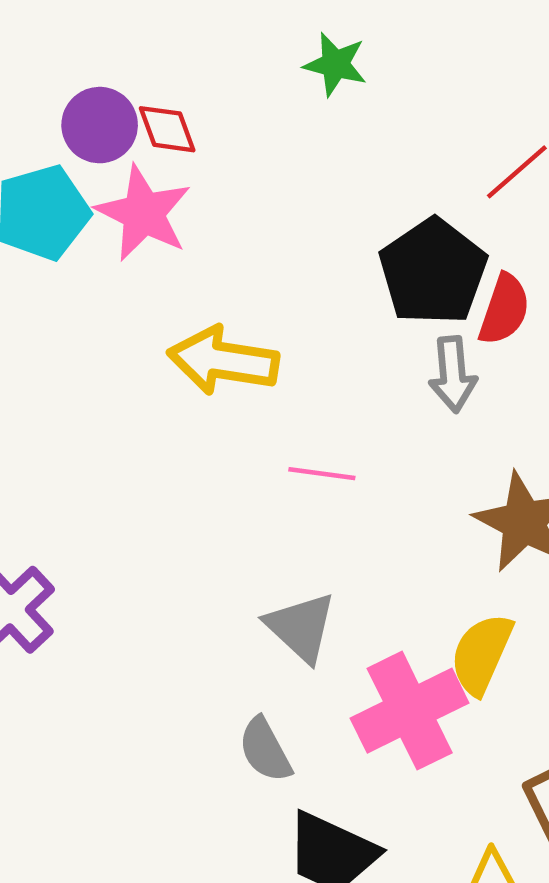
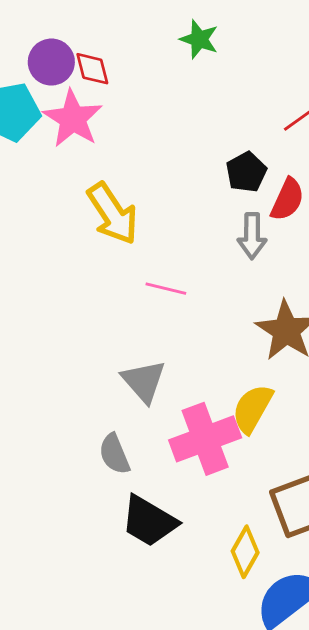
black pentagon: (433, 272) -> (246, 172), size x0.6
yellow arrow: (223, 361) -> (112, 214), turned -138

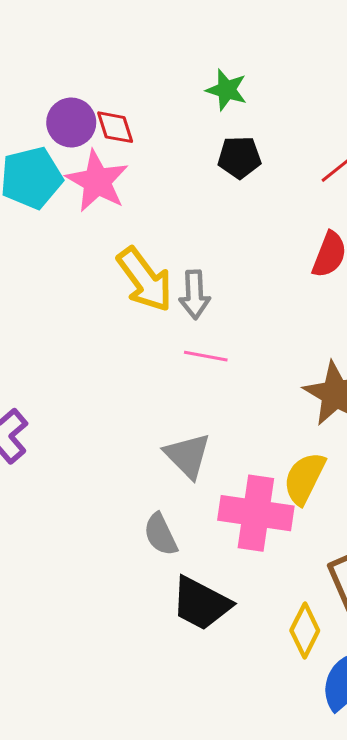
black pentagon: (246, 172) -> (239, 157), moved, turned 30
gray arrow: (252, 236) -> (194, 295), moved
pink cross: (205, 439) -> (256, 513), turned 32

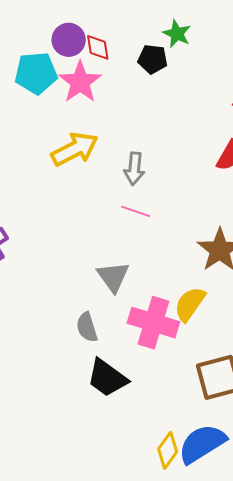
black pentagon: (239, 157) -> (153, 59), moved
yellow arrow: (145, 280) -> (75, 149), moved, turned -90
yellow diamond: (305, 631) -> (168, 450), moved

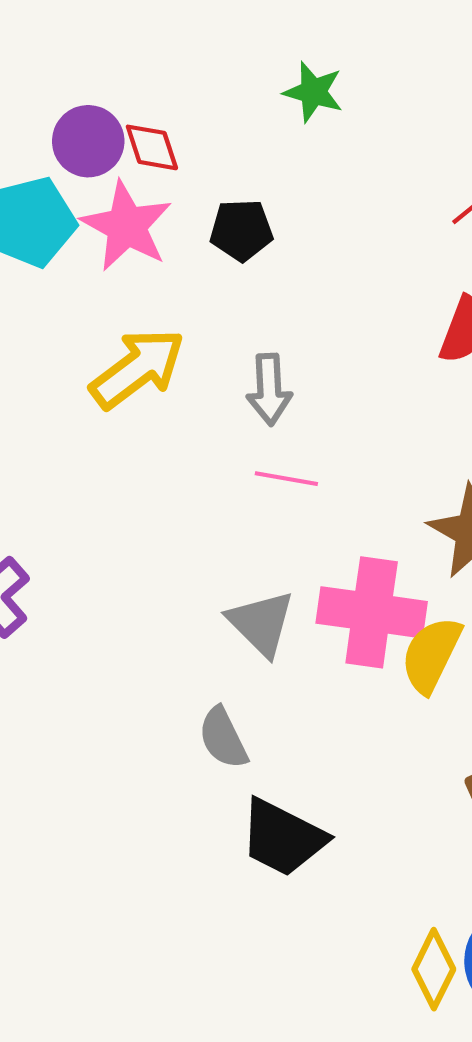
black pentagon: (153, 59) -> (241, 230), moved
pink cross: (153, 323) -> (372, 612), moved

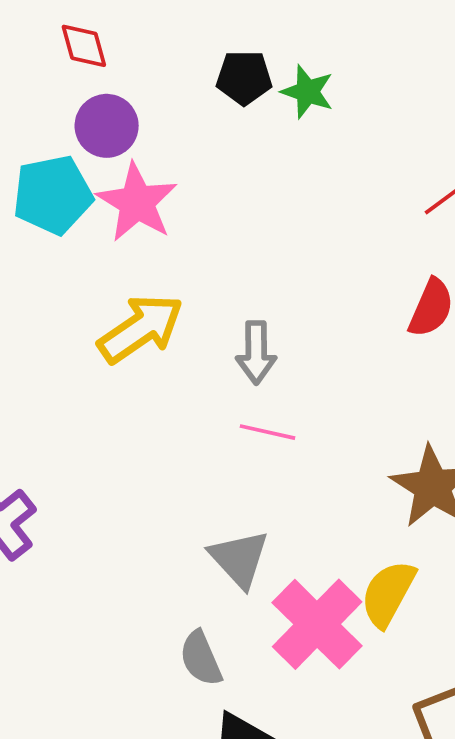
red diamond: (152, 147) -> (84, 46), moved
black pentagon: (241, 230) -> (244, 78), moved
pink cross: (372, 612) -> (317, 624), moved, turned 34

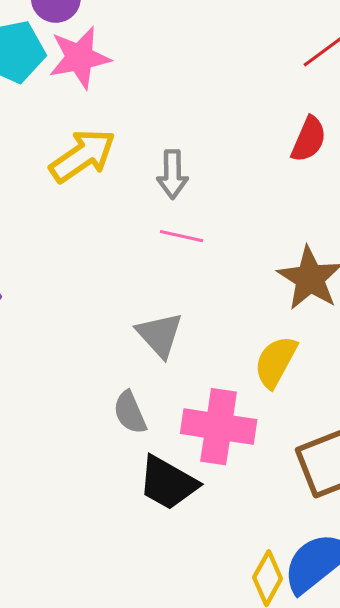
pink star: (137, 202) -> (80, 57), turned 30
pink cross: (317, 624) -> (219, 427), moved, turned -36

